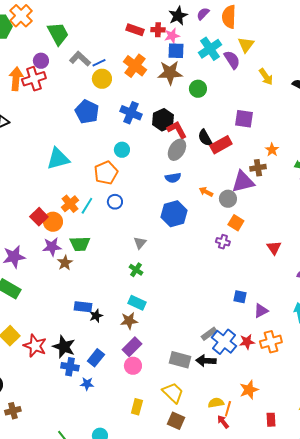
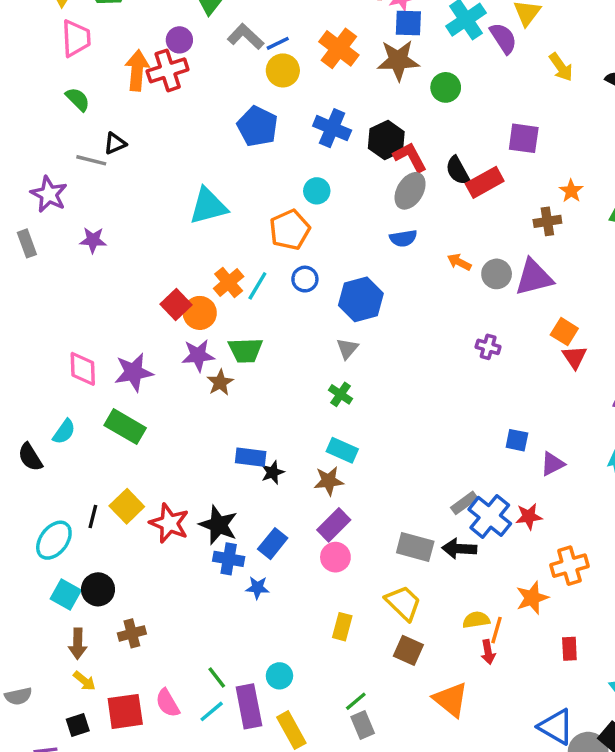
purple triangle: (243, 182) -> (534, 277), moved
blue hexagon: (174, 214) -> (361, 299), moved
orange square: (236, 223) -> (564, 332), moved
orange cross: (271, 342) -> (569, 566), moved
red arrow: (223, 422) -> (488, 652), turned -152

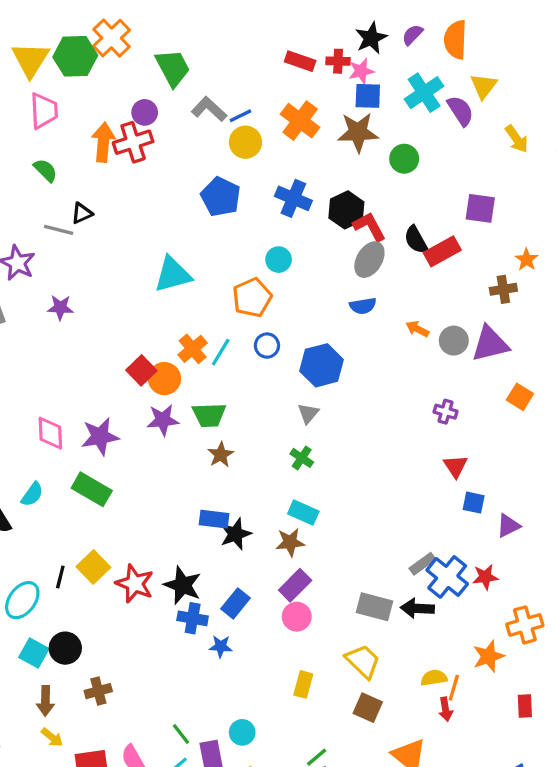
red triangle: (575, 357) -> (455, 466), moved
brown star: (220, 382) -> (221, 455), moved
black star: (273, 472) -> (236, 534), size x1.4

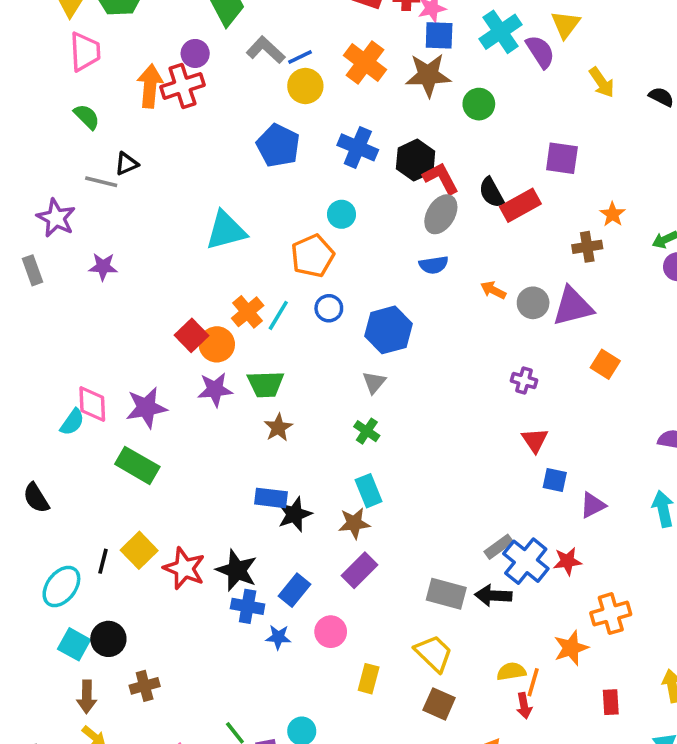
cyan semicircle: (32, 494) -> (72, 422), moved
cyan rectangle: (303, 512) -> (369, 491), turned 44
pink circle: (297, 617) -> (331, 632), moved

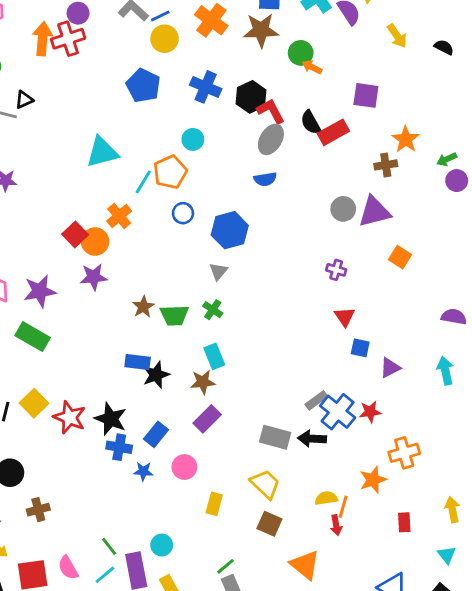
orange star: (613, 214) -> (406, 139), size x1.4
orange arrow: (493, 290) -> (312, 67), moved
cyan line: (278, 315) -> (143, 182), moved
green trapezoid: (266, 384) -> (174, 315), moved

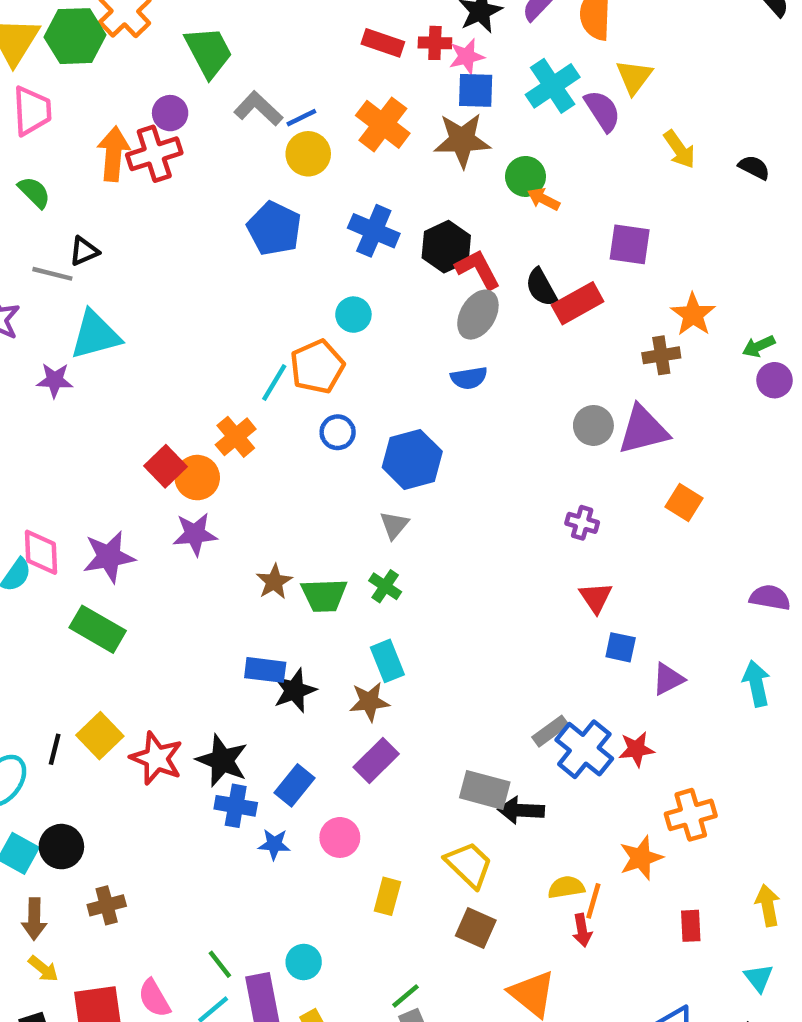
cyan triangle: (102, 152) -> (95, 335), moved
black arrow: (312, 439) -> (521, 810), moved

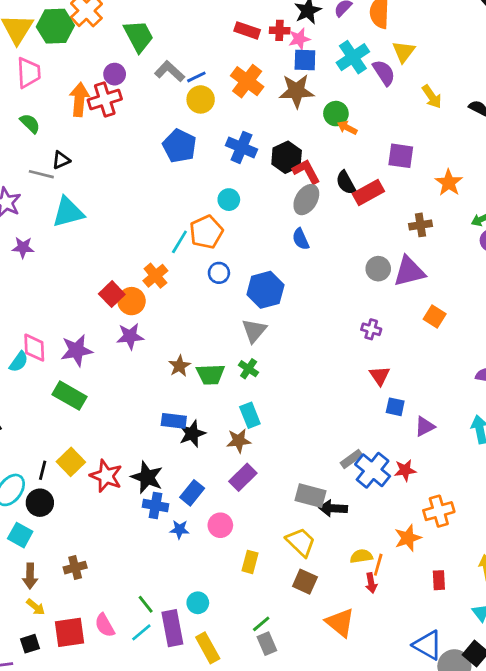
orange star: (693, 315) -> (449, 183), moved
blue semicircle: (469, 378) -> (301, 239), turned 75
purple star: (55, 380) -> (23, 248), moved
gray triangle: (394, 525) -> (254, 331), size x1.4
black circle: (61, 847) -> (40, 503), moved

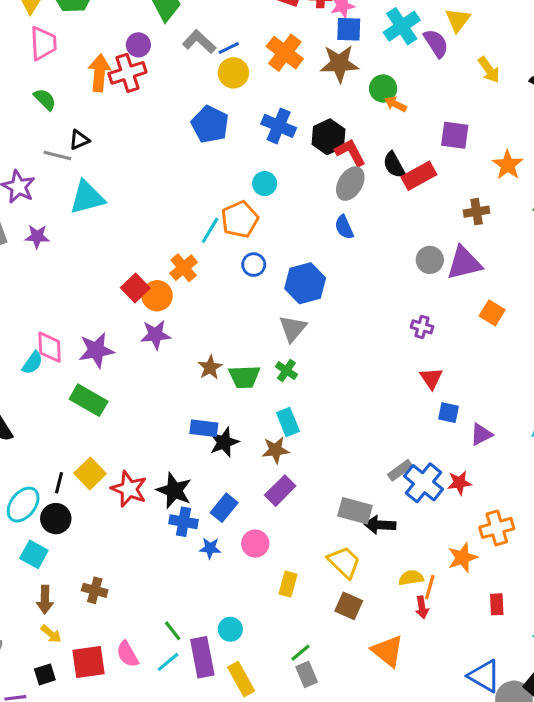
brown cross: (75, 568) -> (95, 590), turned 30

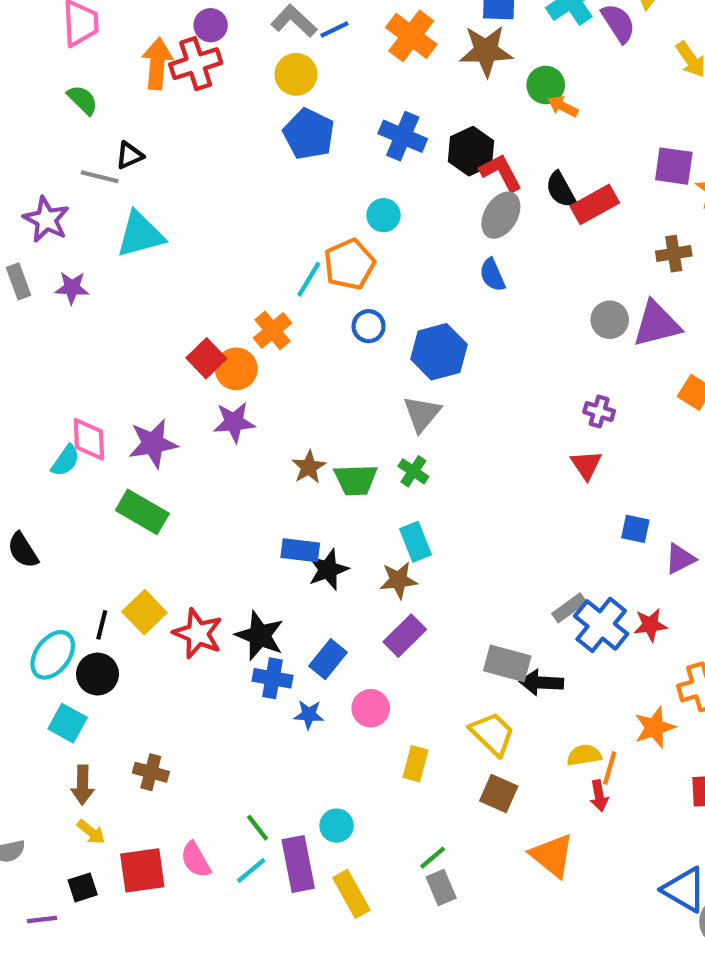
yellow circle: (233, 73) -> (296, 74), moved
purple square: (455, 135) -> (674, 166), moved
red triangle: (431, 378) -> (586, 465), moved

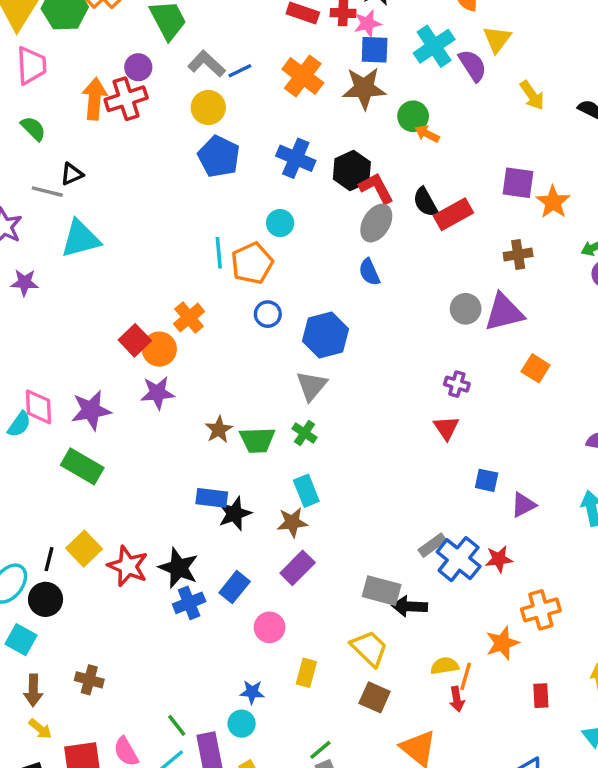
cyan line: (309, 279) -> (219, 253), moved, turned -36
blue cross: (273, 678) -> (189, 603), turned -32
blue star: (309, 715) -> (252, 692), moved

